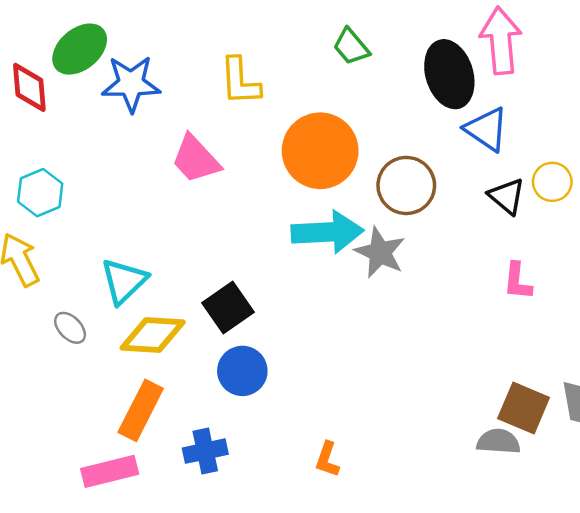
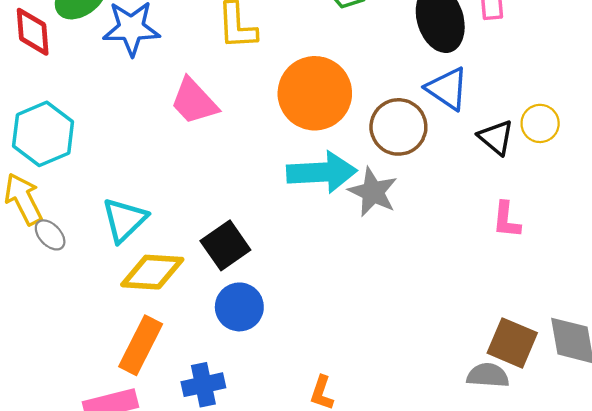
blue triangle: (486, 129) -> (447, 89), moved
cyan hexagon: (40, 193) -> (43, 134), size x1.4
gray ellipse: (70, 328) -> (50, 235), moved

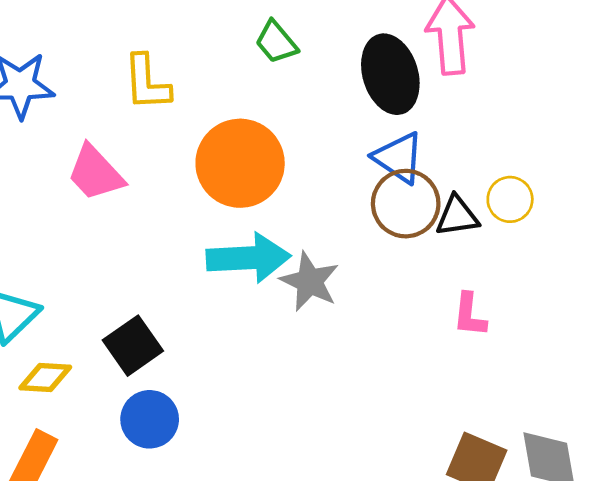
brown circle: (398, 127) -> (406, 204), moved
black triangle: (496, 137) -> (457, 216), turned -48
yellow diamond: (152, 272) -> (45, 378), size x0.7

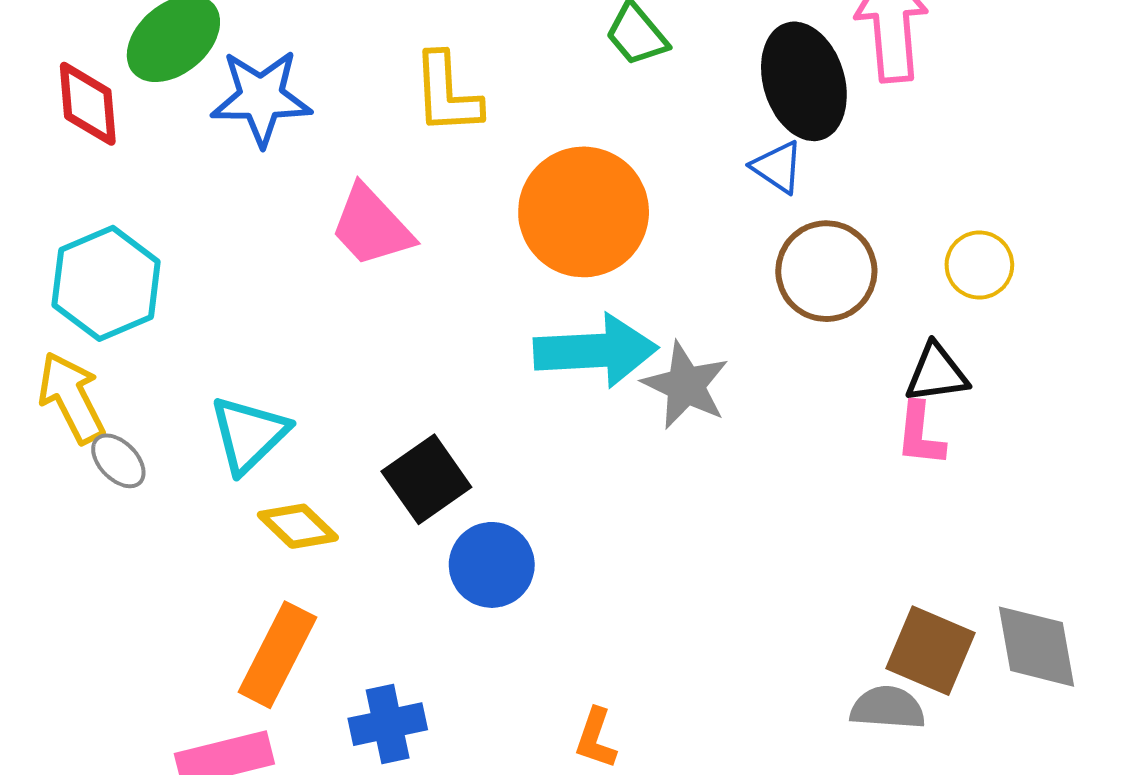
blue triangle: (399, 158) -> (777, 167), moved, size x0.7
black triangle: (457, 216) -> (937, 373), moved
yellow diamond: (45, 378) -> (298, 526), turned 40
blue circle: (150, 419) -> (492, 565), moved

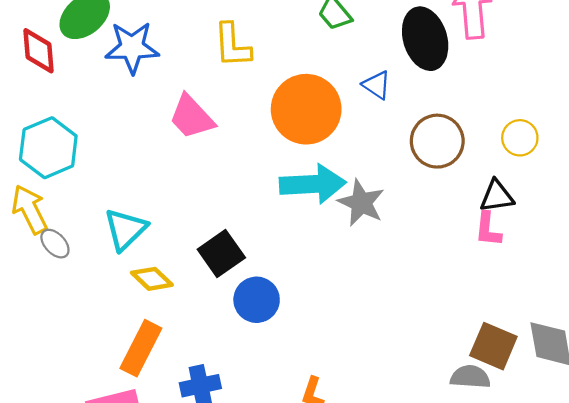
blue triangle: (777, 167) -> (377, 85), moved

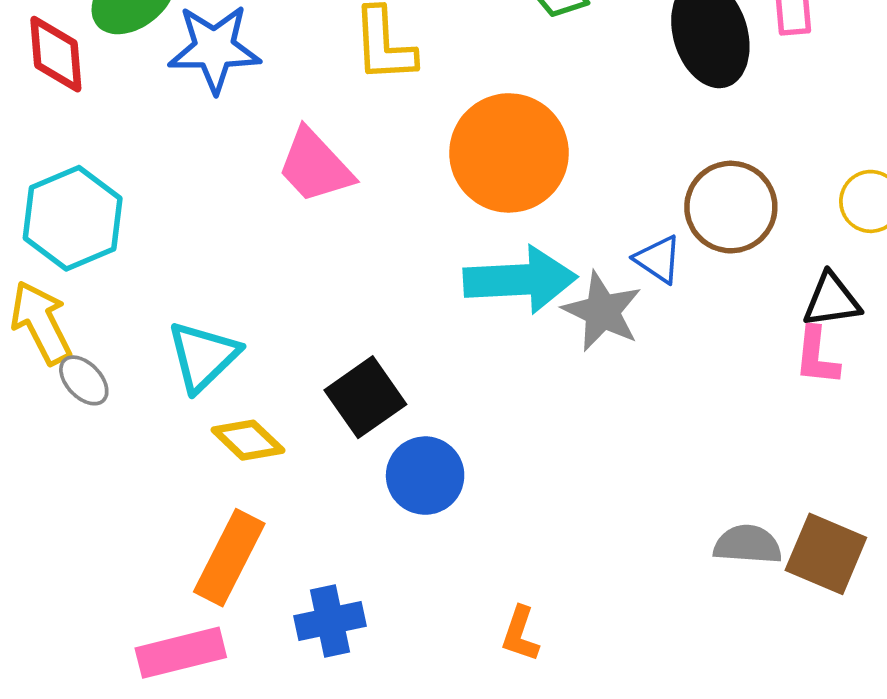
blue triangle: (377, 85) -> (658, 259), moved
gray semicircle: (470, 377) -> (748, 545), moved

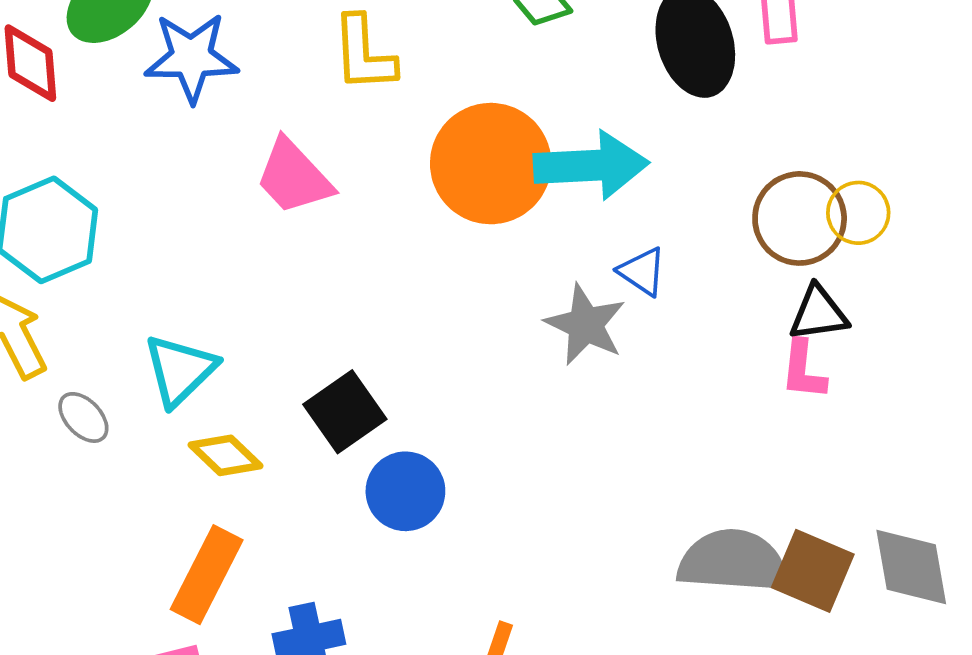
brown circle: (731, 207) -> (800, 218), moved
cyan arrow: (520, 280) -> (591, 165), moved
gray ellipse: (84, 380) -> (83, 417), moved
gray semicircle: (748, 545) -> (733, 561), size x1.6

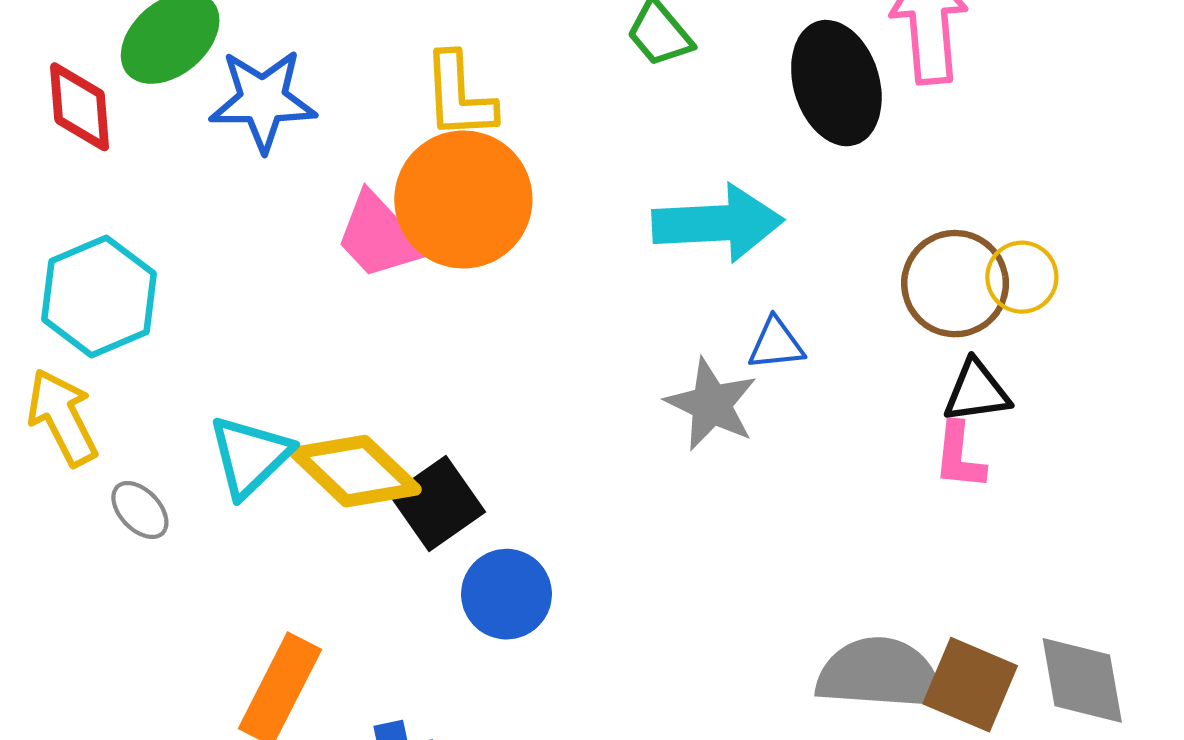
orange circle: (491, 164) -> (463, 199), moved
blue triangle: (642, 272) -> (776, 344), turned -40
yellow diamond: (225, 455) -> (356, 471), moved, size x1.5

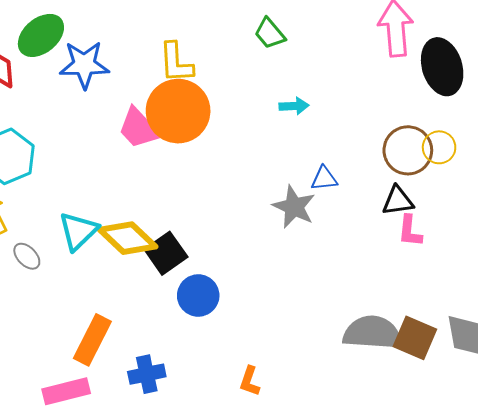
black ellipse: (836, 83) -> (442, 67), moved
cyan arrow: (718, 223) -> (294, 106), moved, size x0.5
black triangle: (977, 391) -> (398, 201), moved

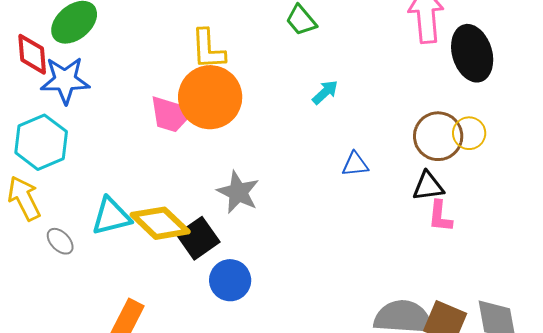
blue star: (84, 65) -> (65, 80), moved
cyan arrow: (294, 106) -> (325, 92), turned -40
pink trapezoid: (139, 128) -> (171, 114), turned -30
gray star: (294, 207) -> (238, 192), moved
cyan triangle: (78, 231) -> (111, 216), turned 30

